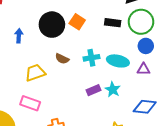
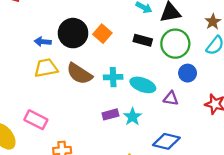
blue arrow: (19, 36) -> (43, 42), moved, turned -96
blue circle: (146, 46) -> (188, 73), moved
brown semicircle: (62, 59) -> (79, 74), size x1.6
yellow trapezoid: (35, 73) -> (46, 68), moved

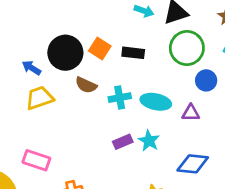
black rectangle: (143, 40) -> (133, 53), moved
blue arrow: (43, 42) -> (31, 68), turned 35
brown semicircle: (79, 74) -> (86, 85), moved, size x0.7

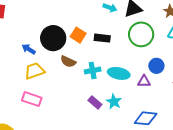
blue circle: (206, 80) -> (156, 66), moved
purple rectangle: (123, 142) -> (95, 102), turned 64
pink rectangle: (36, 160) -> (32, 99), moved

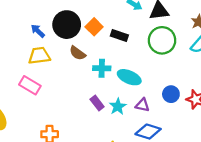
blue circle: (156, 66) -> (171, 94), moved
purple triangle: (144, 81) -> (142, 105), moved

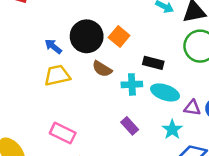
black rectangle: (119, 35) -> (153, 63), moved
pink rectangle: (30, 85) -> (63, 133), moved
purple triangle: (142, 105) -> (192, 108), moved
cyan star: (118, 106) -> (172, 129), moved

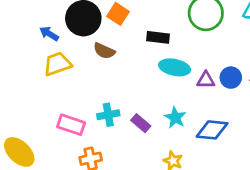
cyan cross: (132, 84) -> (108, 115), moved
purple rectangle: (130, 126) -> (141, 123), moved
cyan star: (172, 129) -> (175, 118), moved

